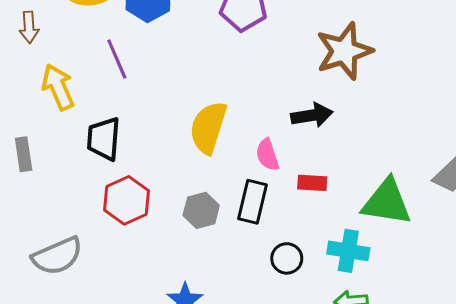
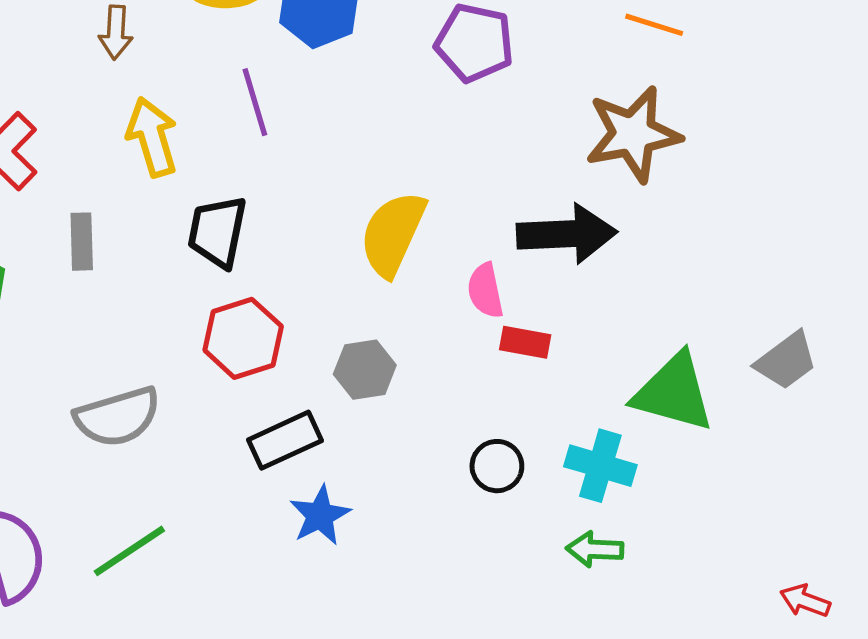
black arrow: (312, 115) -> (567, 234), size x1.4
red rectangle: (312, 183) -> (525, 342), moved
black rectangle: (253, 202) -> (285, 440), moved, turned 45

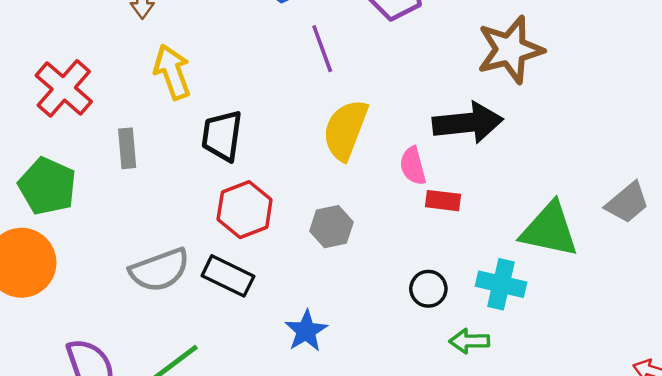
purple line: (255, 102) -> (322, 49), moved
black rectangle: (285, 440) -> (228, 276), moved, turned 54
green arrow: (595, 549) -> (469, 341), moved

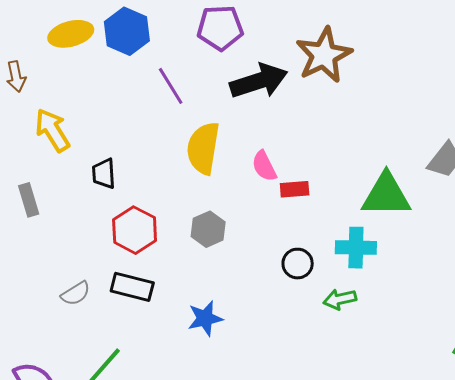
black arrow: (468, 123) -> (259, 81), moved
black trapezoid: (222, 136) -> (104, 174), size x0.7
gray semicircle: (160, 270) -> (76, 294), size x0.6
blue star: (306, 331) -> (205, 318), turned 30

